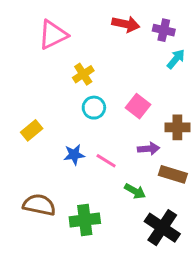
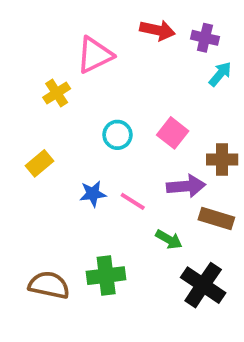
pink triangle: (53, 35) -> (95, 55), moved
yellow cross: (83, 74) -> (57, 93), moved
purple arrow: (149, 149) -> (186, 186), size x1.4
brown semicircle: (39, 205) -> (49, 285), moved

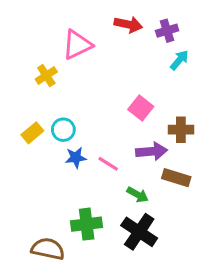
purple cross: (205, 38) -> (167, 31), turned -30
cyan circle: (117, 135) -> (63, 130), moved
brown semicircle: (49, 285) -> (48, 249), moved
black cross: (203, 285) -> (139, 232), moved

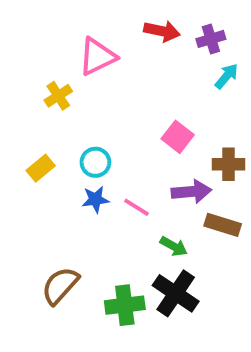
cyan circle: (63, 130) -> (95, 162), moved
green cross: (87, 224) -> (125, 305), moved
brown semicircle: (48, 249) -> (60, 286), moved, turned -60

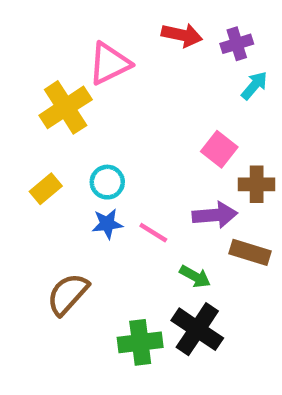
yellow cross: (58, 96) -> (66, 107), size x1.6
pink square: (178, 137) -> (219, 149), moved
brown semicircle: (60, 286) -> (68, 294), moved

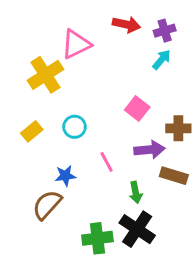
cyan arrow: (254, 85) -> (162, 60), moved
pink square: (219, 149) -> (137, 108), moved
blue star: (107, 224) -> (65, 176), moved
pink line: (153, 233) -> (107, 162), turned 30
green arrow: (195, 276) -> (136, 192), turned 50

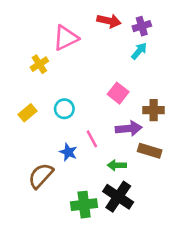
yellow cross: (46, 75) -> (39, 64), size x0.6
blue star: (65, 176) -> (68, 152), moved, turned 30
green arrow: (136, 192) -> (117, 165), turned 102

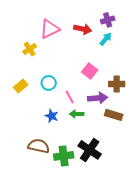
red arrow: (109, 21) -> (83, 29), moved
pink line: (92, 139) -> (70, 97), moved
green arrow: (117, 165) -> (77, 114), moved
brown semicircle: (41, 176) -> (39, 146), moved, turned 60

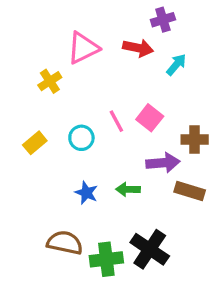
purple cross: (108, 20) -> (163, 20), moved
pink line: (70, 97) -> (116, 121), moved

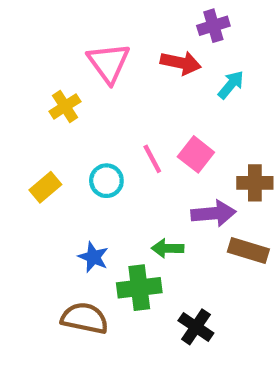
pink triangle: (83, 48) -> (109, 63), turned -40
blue star: (86, 193) -> (93, 257), moved
black cross: (150, 249) -> (196, 327), size x0.7
green cross: (106, 259) -> (139, 288), moved

